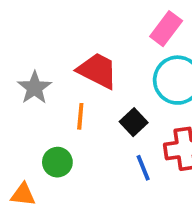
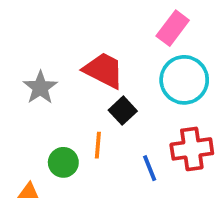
orange line: (80, 116) -> (98, 145), moved
black square: (134, 122) -> (123, 111), moved

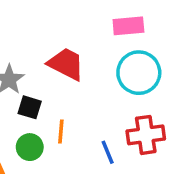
pink rectangle: (173, 28) -> (128, 26), turned 48
black square: (123, 111) -> (30, 107), moved, turned -30

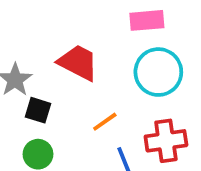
orange line: (61, 131) -> (105, 122), moved, turned 50

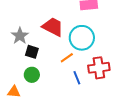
cyan circle: (158, 72) -> (82, 38), moved

